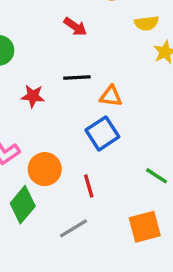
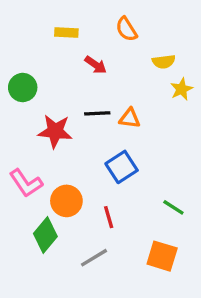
red star: (33, 96) -> (55, 131), size x1.5
orange triangle: (111, 96) -> (130, 118), moved
orange square: (145, 227) -> (162, 256), turned 32

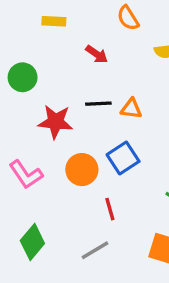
yellow rectangle: (66, 32) -> (54, 21), moved
orange circle: (66, 201) -> (82, 170), moved
green diamond: (45, 235) -> (32, 242), moved

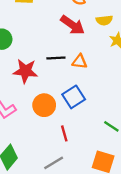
red arrow: (97, 54) -> (72, 25), moved, size x1.5

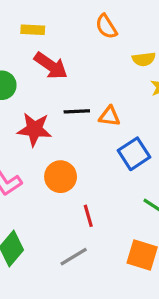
red arrow: (72, 25) -> (51, 66), moved
blue square: (74, 97) -> (134, 154), moved

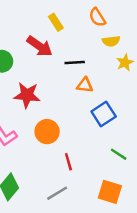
orange semicircle: (106, 26) -> (97, 17), moved
yellow rectangle: (33, 30) -> (56, 22), moved, turned 54
black line: (77, 111) -> (75, 63), moved

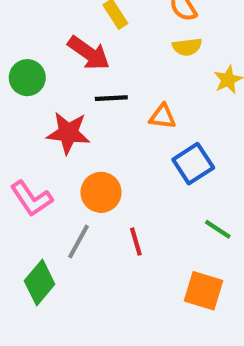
yellow semicircle: (111, 41) -> (187, 47), moved
black line: (75, 63) -> (111, 98), moved
gray line: (57, 193) -> (78, 242), moved, turned -30

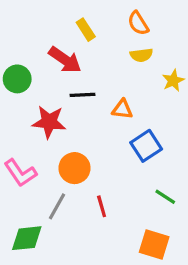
green diamond: (40, 283) -> (27, 238), turned 44

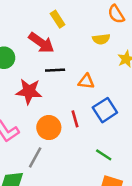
orange semicircle: (138, 23) -> (116, 14), moved
green line: (165, 197) -> (104, 155), moved
red line: (102, 206) -> (75, 119), moved

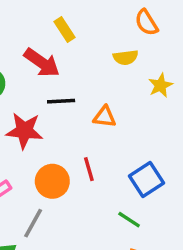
blue square: (105, 110) -> (146, 180), moved

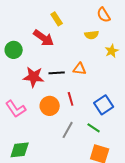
black line: (61, 101) -> (57, 73), moved
gray line: (33, 223) -> (68, 130), moved

